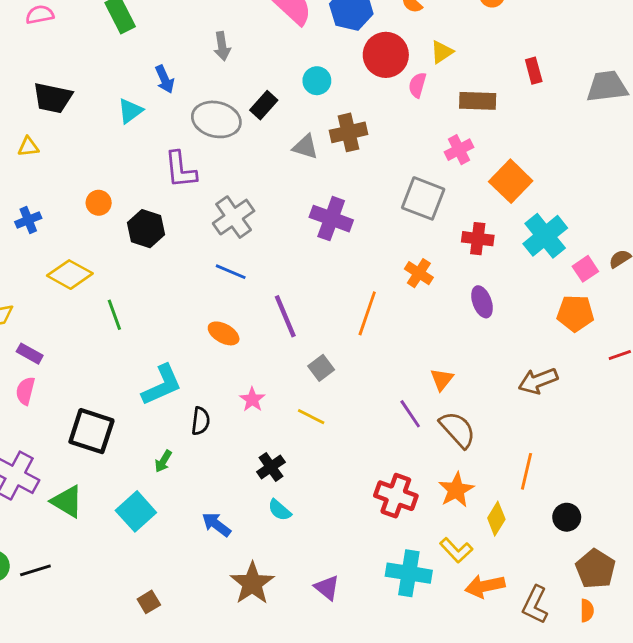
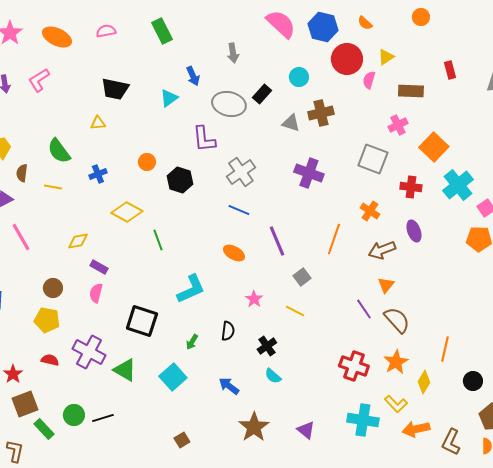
brown arrow: (538, 381) -> (382, 250), moved
black semicircle: (201, 421) -> (228, 331), moved

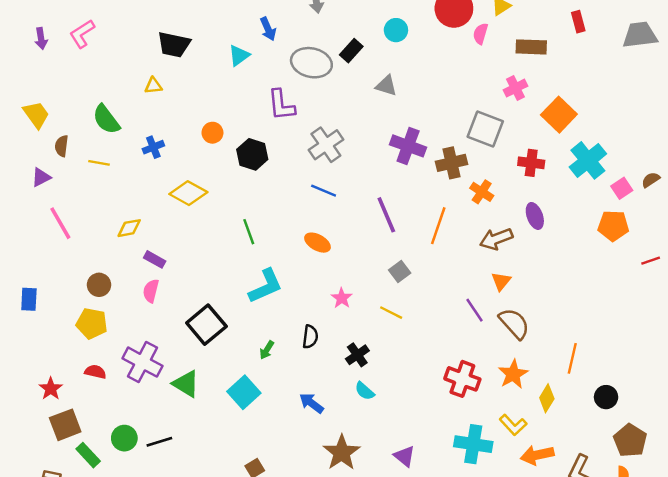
brown cross: (321, 113) -> (451, 163), moved
green line: (158, 240) -> (249, 232), moved
purple line: (277, 241) -> (386, 215), moved
black square: (142, 321) -> (206, 325), turned 32

